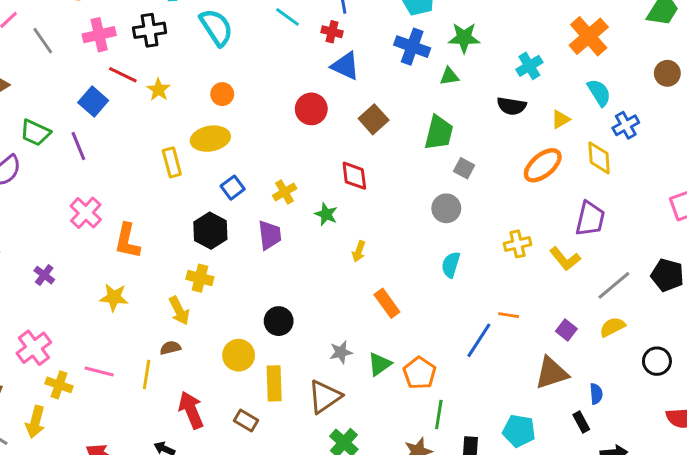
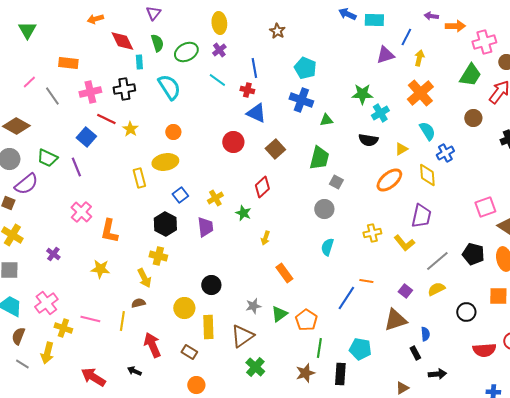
green star: (464, 38) -> (362, 94), moved
red diamond: (354, 176) -> (262, 187), turned 55
cyan pentagon: (519, 431) -> (360, 349), moved

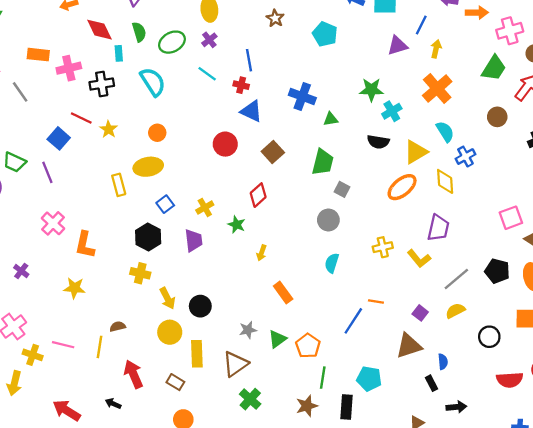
cyan pentagon: (305, 68) -> (325, 34), moved
pink cross: (90, 92) -> (69, 68), moved
yellow triangle: (401, 149) -> (416, 152), size x1.6
yellow arrow: (144, 278) -> (167, 298), moved

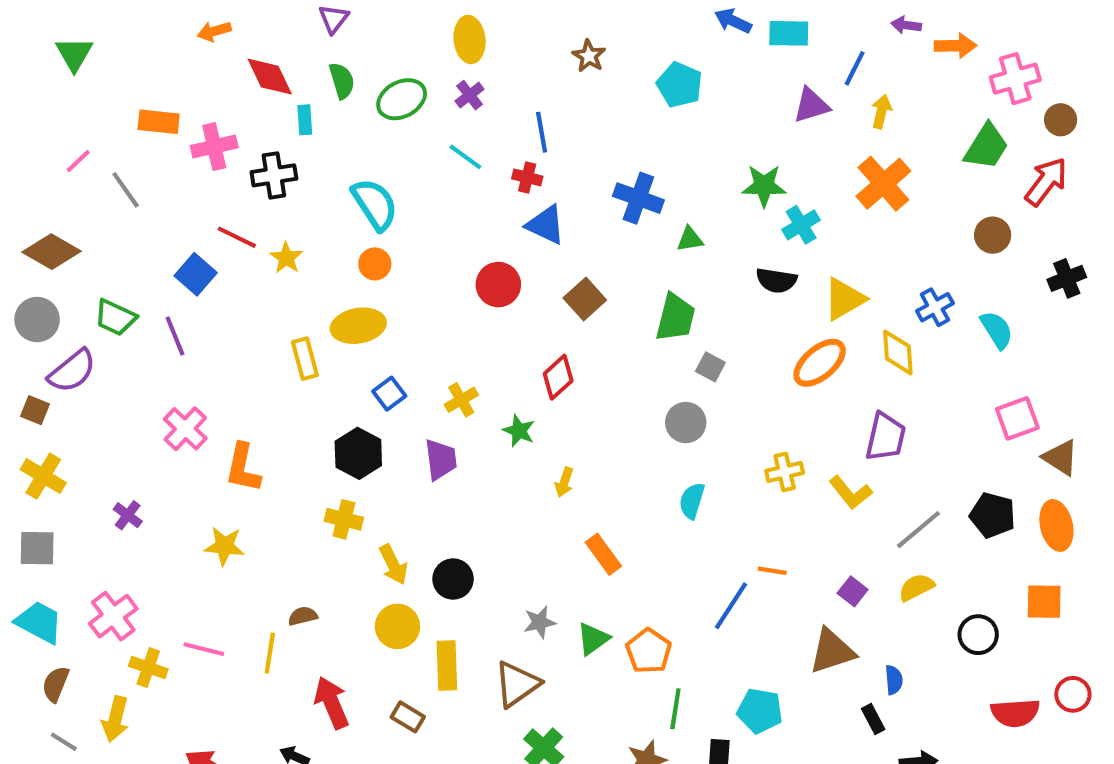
cyan semicircle: (153, 82) -> (375, 204), moved
cyan semicircle: (445, 132) -> (997, 330), moved

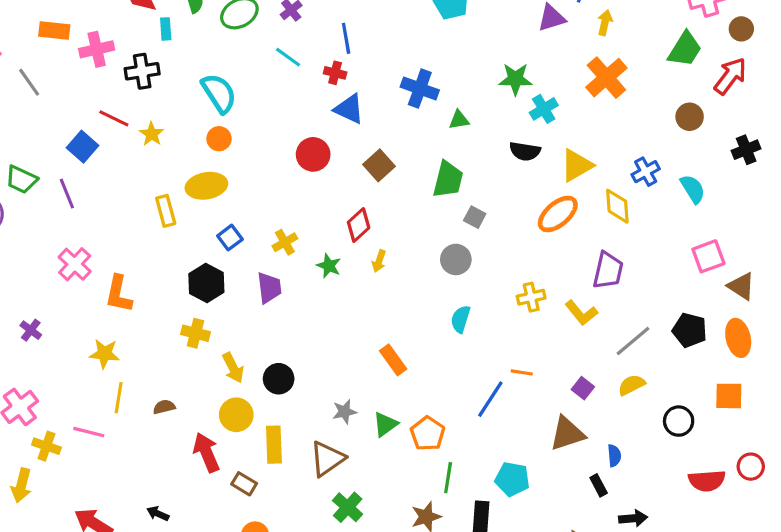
yellow arrow: (564, 482) -> (379, 261), moved
yellow line: (270, 653) -> (119, 398), moved
red arrow: (332, 703) -> (206, 452), moved

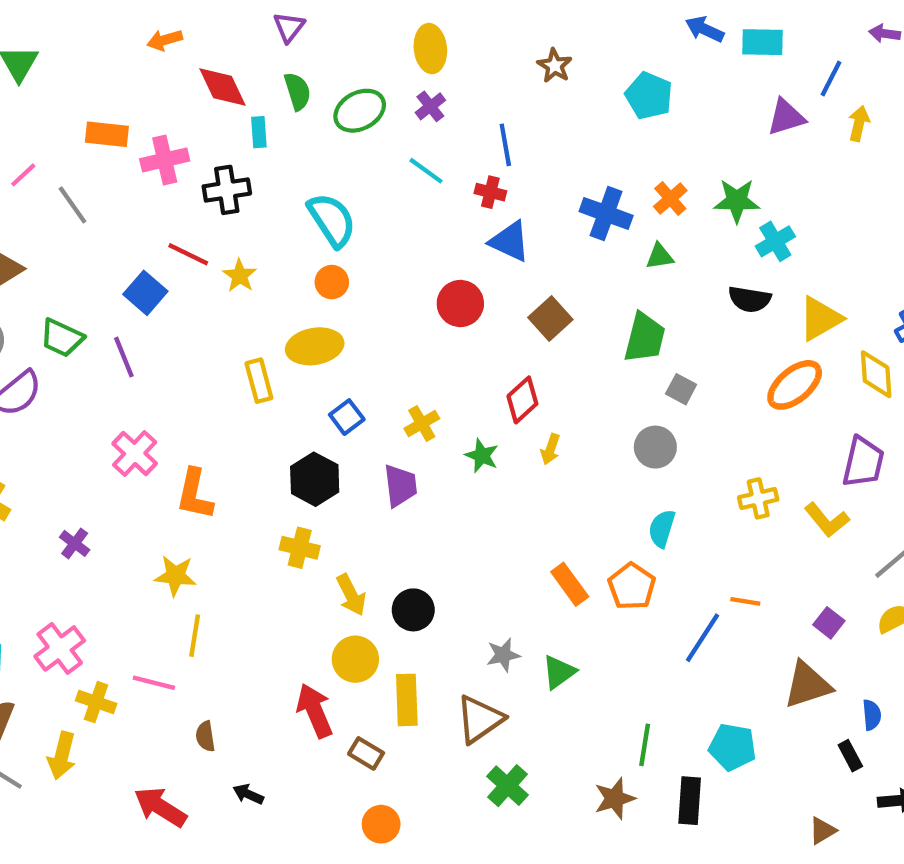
orange cross: (606, 78) -> (670, 199), moved, size x0.6
brown semicircle: (164, 407) -> (205, 736), moved, turned -85
orange pentagon: (428, 434) -> (632, 586), moved

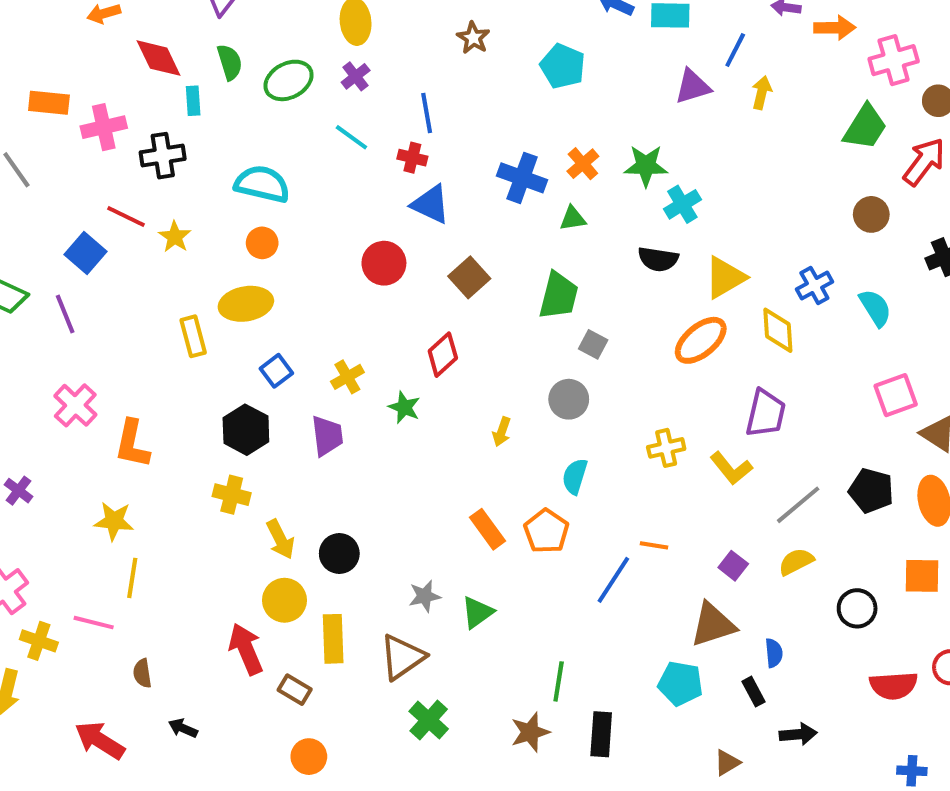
cyan semicircle: (332, 220) -> (262, 184), turned -44
yellow arrow: (550, 449) -> (502, 432), moved
cyan pentagon: (732, 747) -> (680, 683), moved

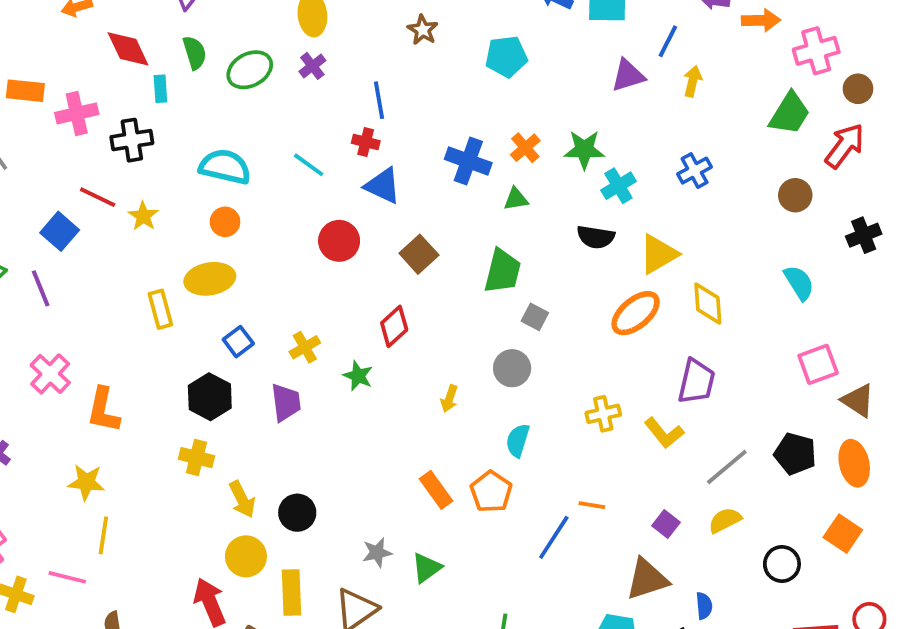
cyan pentagon: (563, 66) -> (506, 56), turned -30
cyan line: (351, 137) -> (309, 165), moved
blue cross: (814, 286) -> (695, 171), moved
orange square: (922, 576) -> (843, 534), turned 33

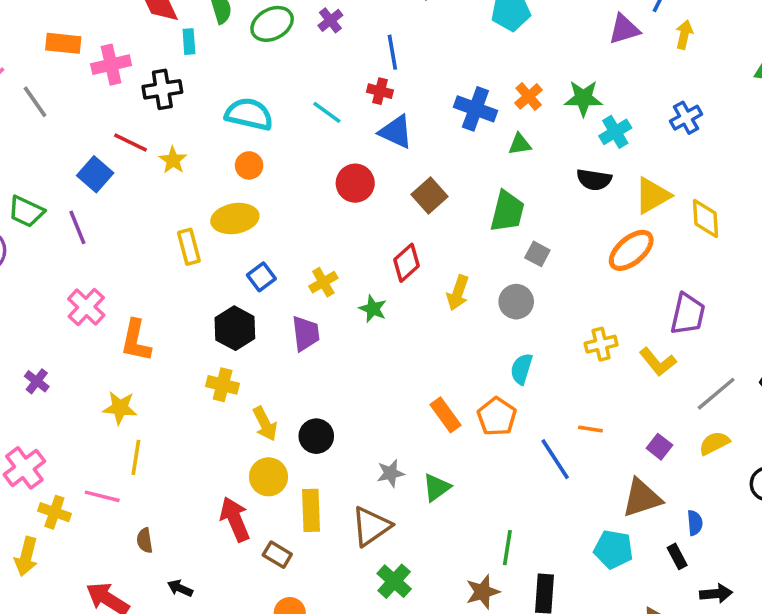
yellow diamond: (708, 304) -> (705, 219), moved
yellow arrow: (449, 399) -> (458, 293), moved, size x1.4
blue line: (554, 537) -> (555, 459), turned -66

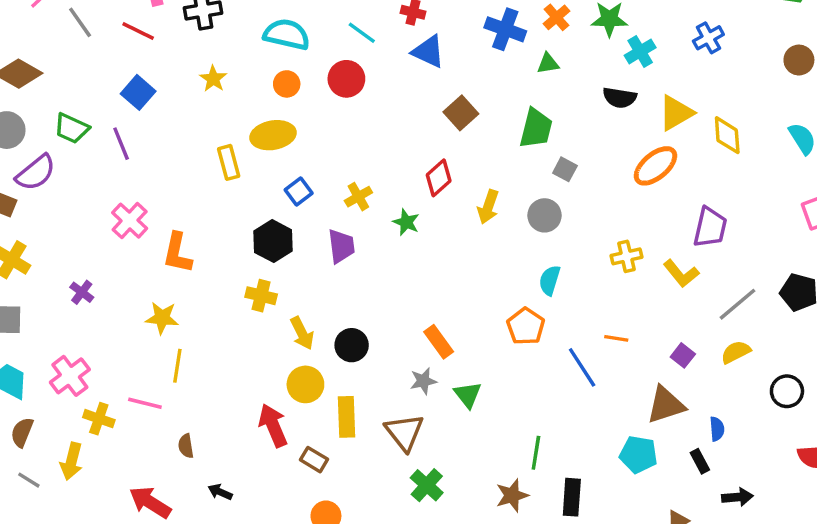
red line: (131, 142) -> (138, 31), moved
red circle: (355, 183) -> (346, 79), moved
orange rectangle: (445, 415) -> (439, 342), moved
green triangle: (437, 487) -> (468, 395), turned -32
brown triangle: (371, 526) -> (404, 432), turned -33

